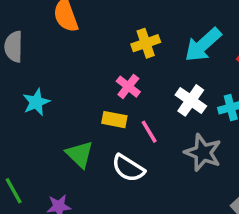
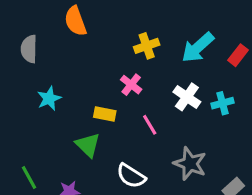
yellow rectangle: (114, 120) -> (105, 114), moved
gray star: (203, 153) -> (190, 164), moved
white semicircle: (128, 168) -> (131, 176), moved

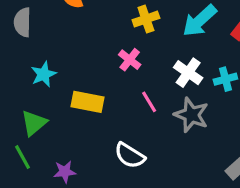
yellow rectangle: (105, 114) -> (87, 102), moved, size x1.4
green triangle: (88, 145) -> (34, 123), moved, turned 36
gray star: (190, 164) -> (191, 115), moved

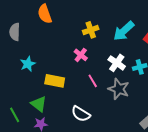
green triangle: (34, 123) -> (39, 104), moved, turned -42

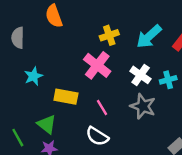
pink cross: (81, 55) -> (97, 65), size x1.6
pink line: (93, 81) -> (102, 107), moved

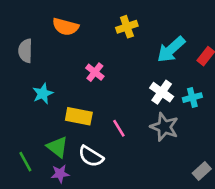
orange semicircle: (54, 16) -> (65, 27), turned -55
yellow cross: (109, 35) -> (127, 27), moved
pink cross: (97, 65) -> (95, 72), moved, size x0.6
white semicircle: (97, 136) -> (91, 156), moved

